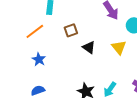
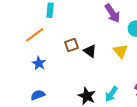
brown square: (71, 30) -> (72, 45), moved

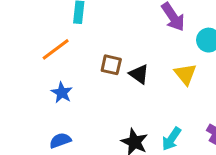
brown square: (72, 45) -> (111, 65), turned 32

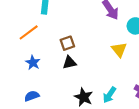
brown square: (111, 65) -> (67, 43), turned -32
black triangle: (139, 74) -> (70, 63), moved, turned -48

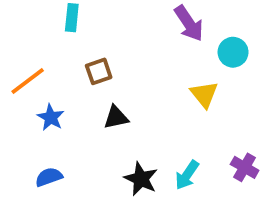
orange line: (29, 32) -> (28, 81), moved
brown square: (67, 43) -> (99, 71), moved

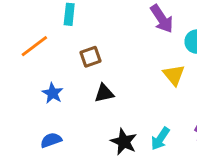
orange line: (28, 81) -> (34, 46), moved

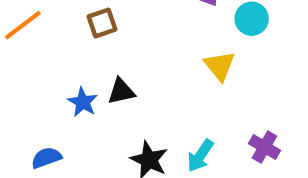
brown square: (90, 57) -> (102, 23), moved
blue star: (53, 93) -> (83, 102), moved

